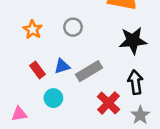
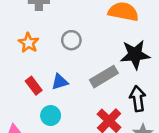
gray rectangle: (89, 71) -> (104, 77), moved

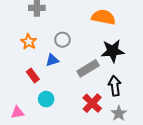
blue triangle: (60, 82) -> (52, 60), moved

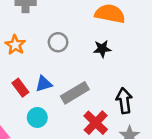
black star: (113, 51) -> (102, 49), moved, size x0.6
blue triangle: (52, 60) -> (44, 84), moved
gray rectangle: (88, 68) -> (75, 93), moved

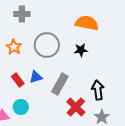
gray circle: (58, 42) -> (47, 45), size x1.6
gray rectangle: (75, 93) -> (60, 84), turned -30
cyan circle: (37, 117) -> (21, 107), moved

